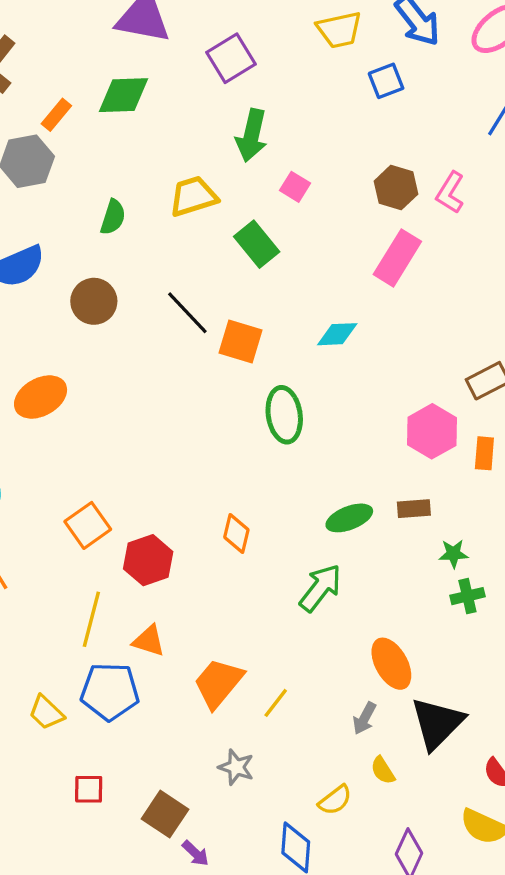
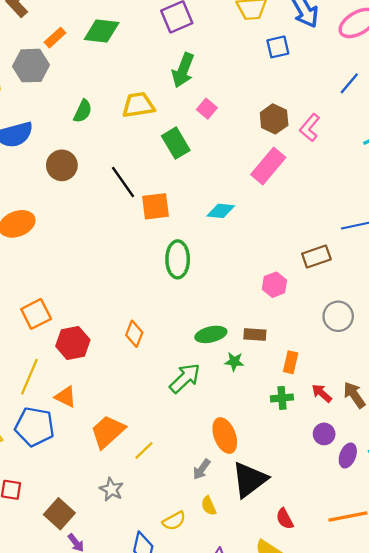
orange square: (240, 341) -> (156, 206), turned -32
pink hexagon: (432, 431) -> (274, 285), size x0.7
orange rectangle: (484, 453) -> (291, 362), moved
green star: (453, 554) -> (234, 362), moved

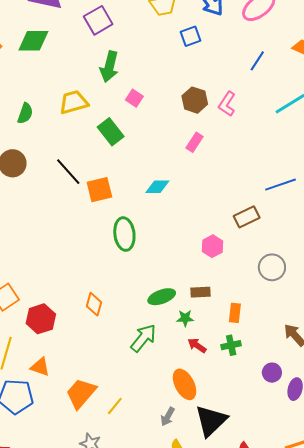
pink rectangle: (268, 166) -> (195, 142), size x0.6
red arrow: (322, 393) -> (197, 345), moved

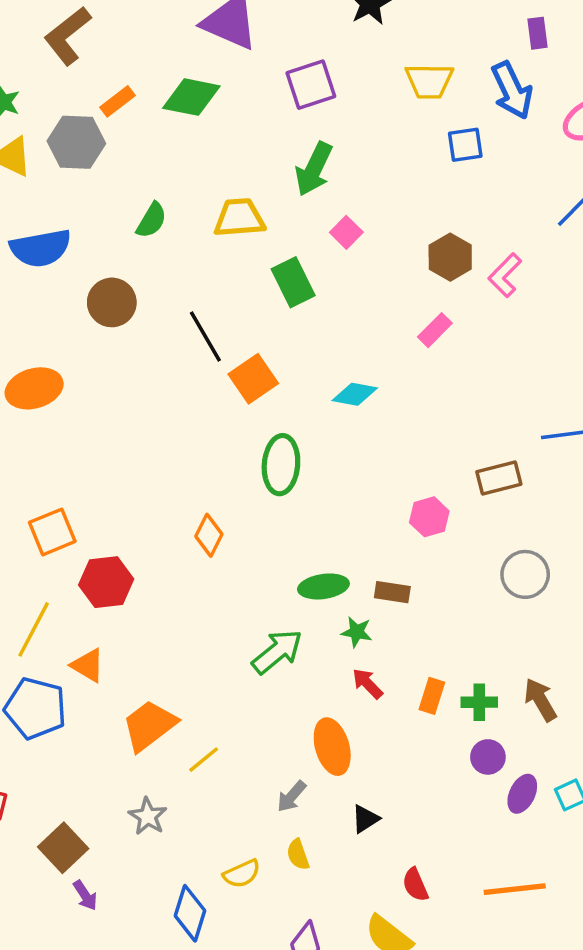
orange square: (99, 190) -> (253, 379), turned -32
orange diamond: (94, 304) -> (209, 535), moved
orange rectangle: (235, 313) -> (432, 696), moved
green cross: (231, 345) -> (479, 702), moved
black triangle: (211, 421) -> (365, 819), size x0.5

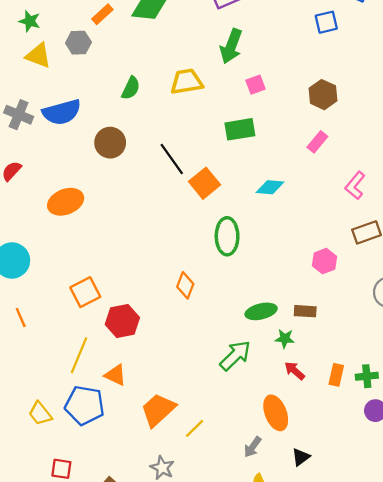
gray hexagon: (76, 142) -> (78, 43), size x0.7
pink square: (346, 232) -> (255, 85), turned 30
pink L-shape: (505, 275) -> (355, 185), moved
green rectangle: (293, 282) -> (240, 129), moved, turned -68

